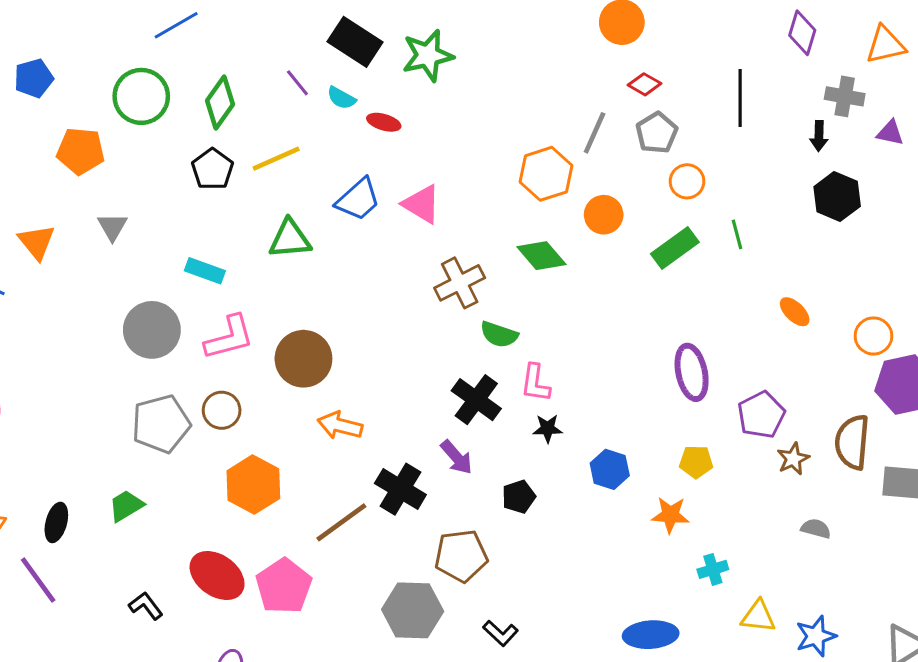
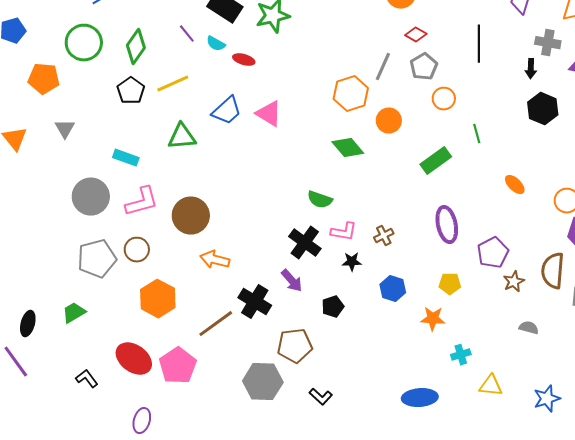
green rectangle: (675, 248) -> (436, 161), moved
brown cross: (460, 283) -> (384, 236), moved, size x0.6
pink L-shape: (535, 383) -> (344, 232), turned -88
blue star: (816, 636) -> (547, 399), moved

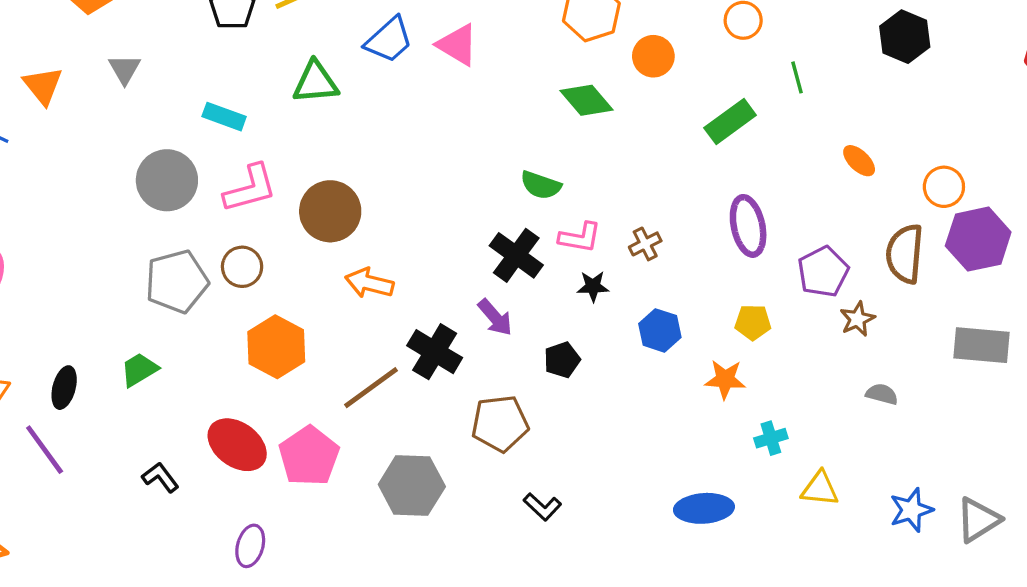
brown semicircle: (553, 271) -> (905, 254), moved
gray hexagon: (263, 382) -> (412, 486), moved

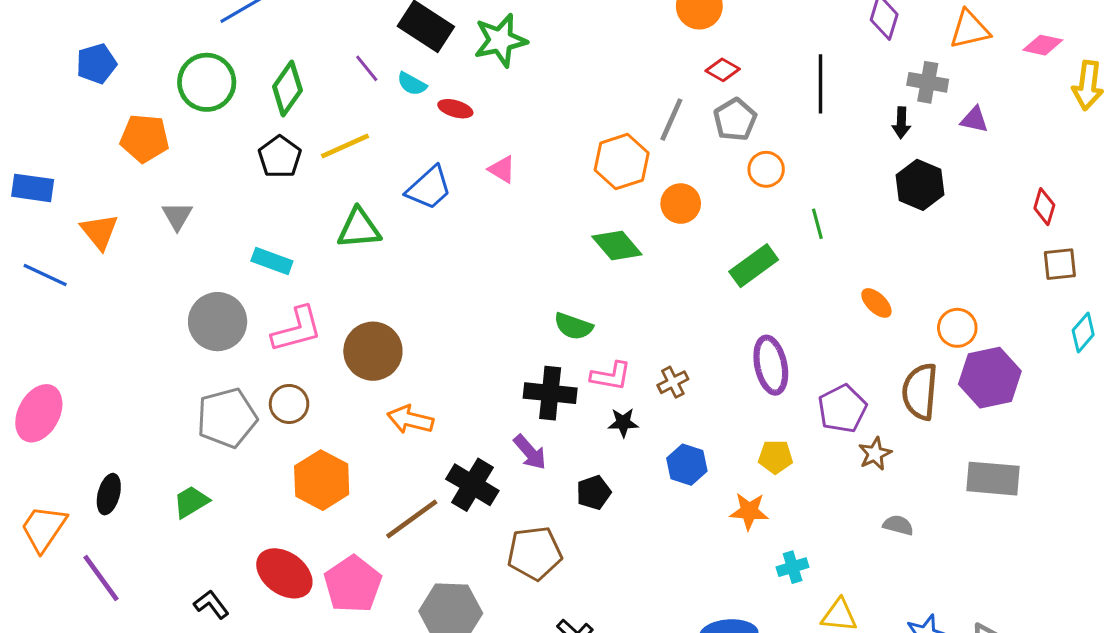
pink triangle: (457, 45) -> (502, 169), moved, size x0.7
black cross: (516, 255) -> (550, 393), turned -30
black ellipse: (64, 388) -> (109, 494), moved

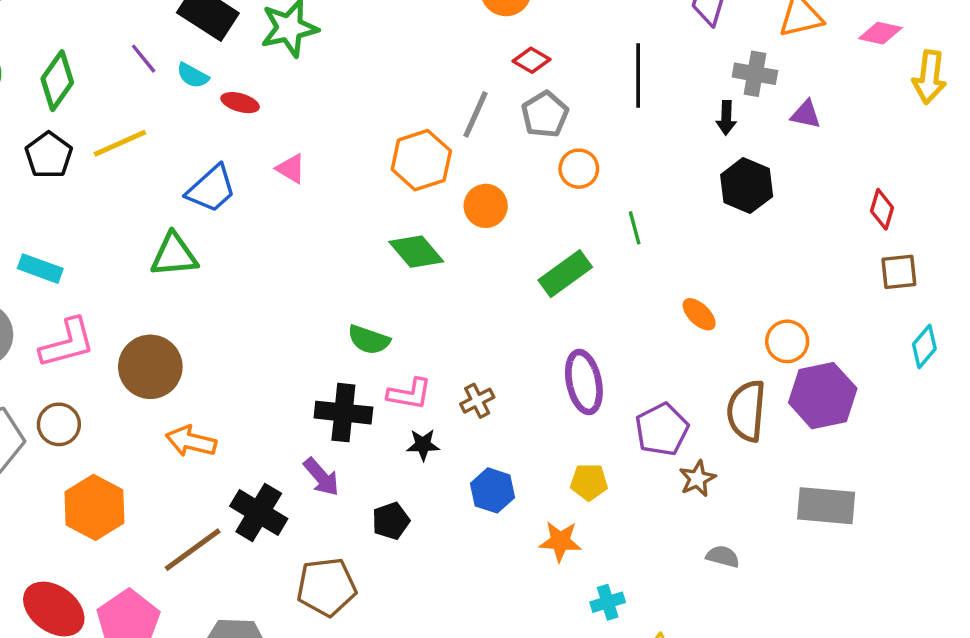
green triangle: (359, 228) -> (174, 255), moved

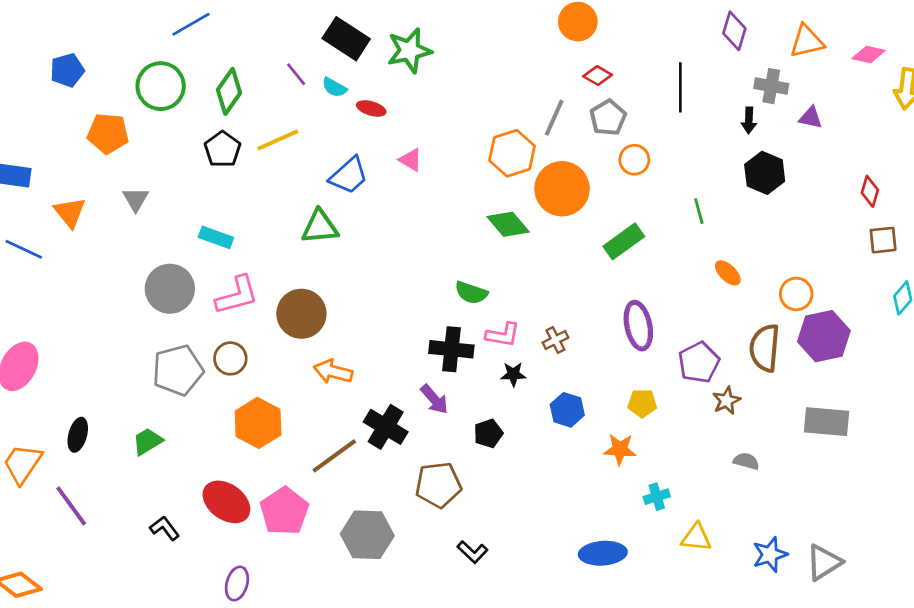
orange circle: (486, 206) -> (562, 189), size x1.6
green line: (635, 228) -> (699, 211), moved

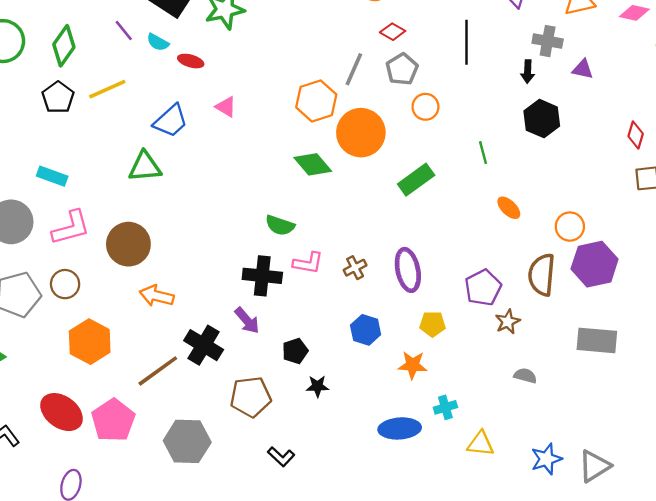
purple ellipse: (638, 326) -> (408, 270), moved
black star: (513, 374) -> (317, 386), moved
blue ellipse: (603, 553) -> (400, 428), moved

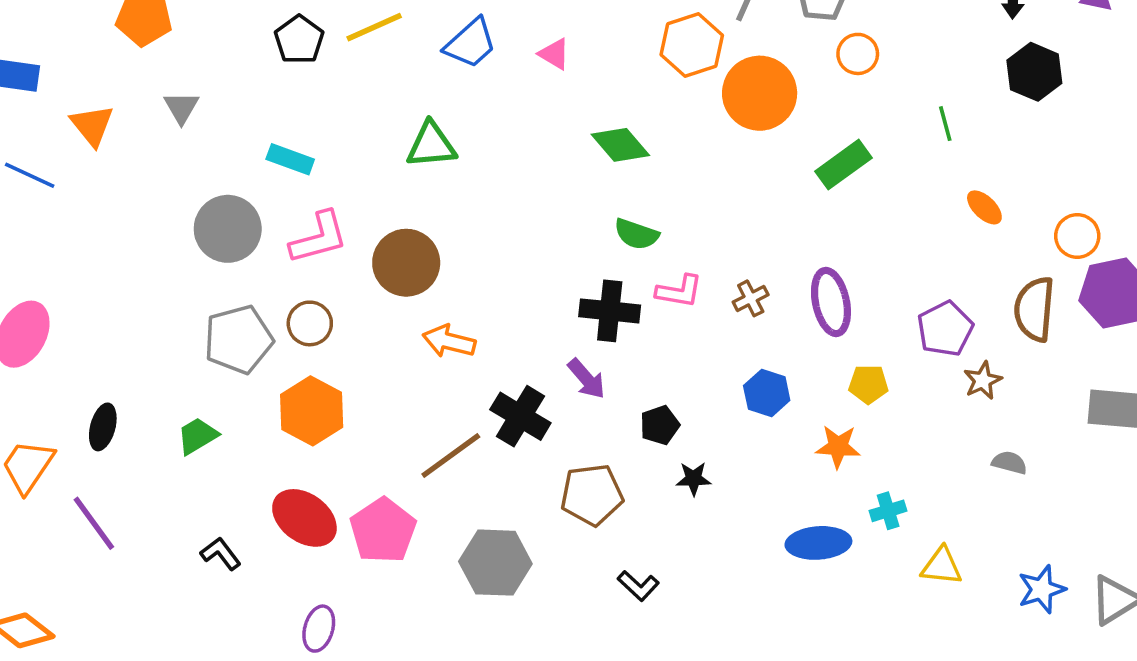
blue trapezoid: (171, 121) -> (470, 43), moved
green diamond: (313, 164) -> (620, 145), moved
orange hexagon: (90, 342) -> (312, 411), moved

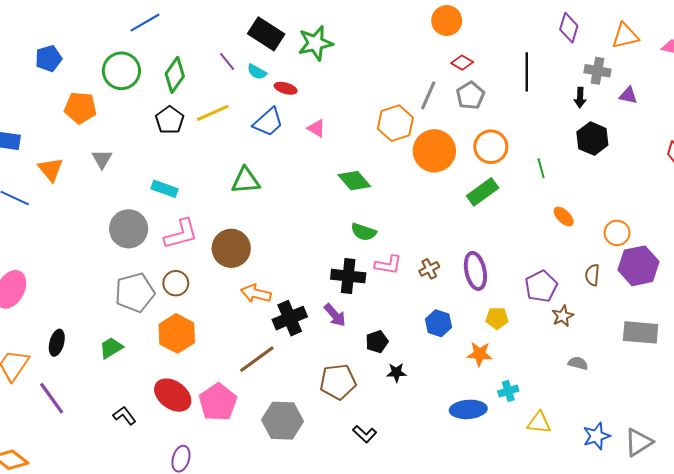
orange circle: (858, 54) -> (491, 147), moved, size x1.4
brown semicircle: (1034, 309) -> (592, 275), size x0.6
black cross: (520, 416) -> (290, 318), moved, turned 36

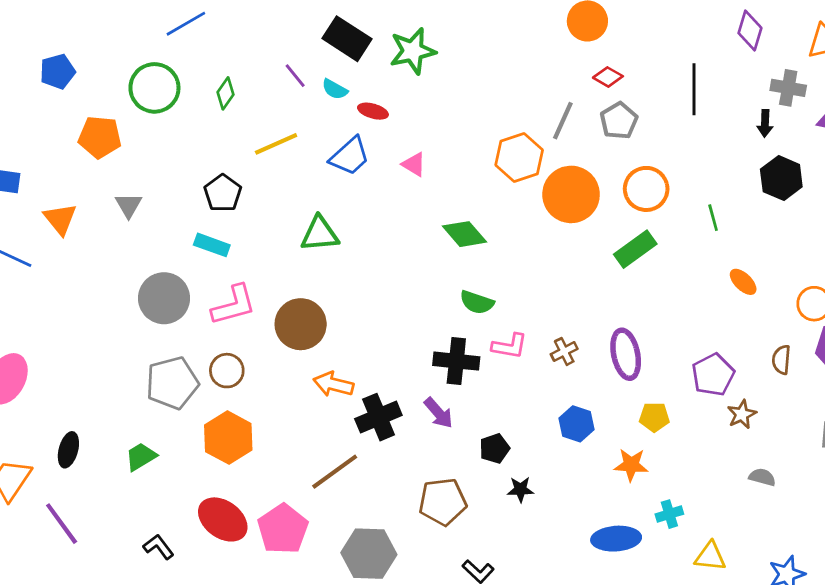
green diamond: (175, 75) -> (225, 93), size x0.7
black pentagon: (170, 120) -> (223, 193), moved

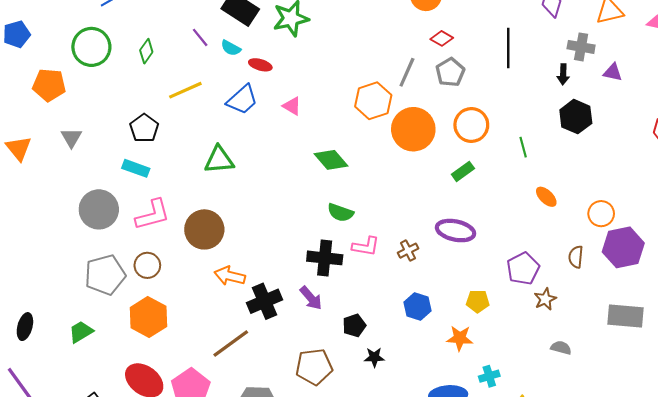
green rectangle: (635, 249) -> (463, 171), size x0.7
purple ellipse: (626, 354) -> (456, 231), moved, turned -66

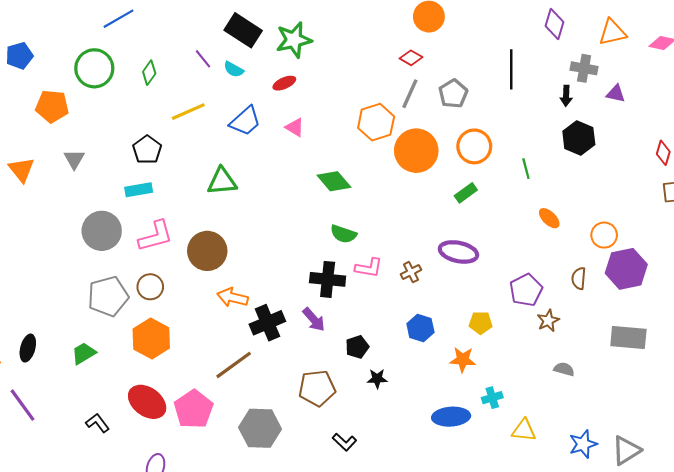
red diamond: (442, 38) -> (411, 58), moved
red ellipse: (260, 65) -> (284, 83), moved, turned -40
cyan rectangle: (136, 168) -> (139, 190), turned -30

